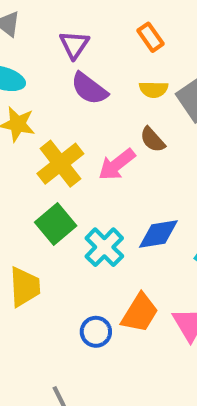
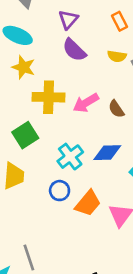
brown semicircle: (153, 140) -> (116, 109), moved
yellow cross: (60, 164) -> (49, 97), turned 32
green square: (56, 224) -> (25, 135), moved
blue circle: (96, 332) -> (60, 191), moved

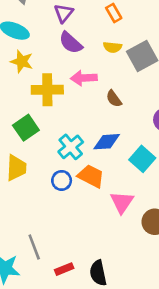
pink arrow: (86, 103) -> (84, 78), moved, turned 30
orange trapezoid: (88, 203) -> (91, 176), moved, turned -100

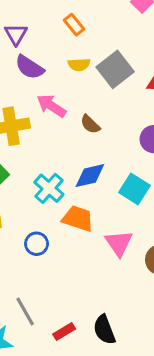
pink arrow: (84, 78) -> (51, 106), turned 45
blue circle: (62, 180) -> (37, 244), moved

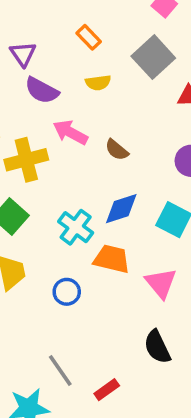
gray square: (115, 69) -> (153, 57), moved
black semicircle: (104, 330) -> (157, 347), moved

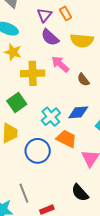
orange rectangle: (89, 37) -> (66, 13), moved
yellow semicircle: (98, 83) -> (82, 41), size x1.6
blue circle: (67, 292) -> (38, 151), size x1.6
black semicircle: (157, 347) -> (80, 193), turned -30

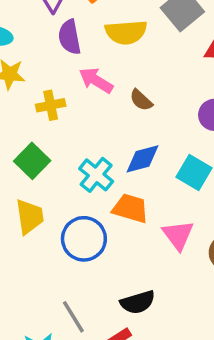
purple semicircle: (50, 37) -> (70, 37), turned 48
yellow cross: (33, 73) -> (51, 105), size x0.7
black semicircle: (80, 193) -> (138, 302), moved, turned -54

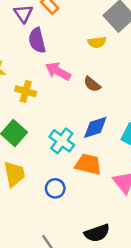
yellow semicircle: (126, 32) -> (97, 42), moved, size x0.6
yellow cross: (51, 105) -> (26, 91), turned 30
blue circle: (84, 239) -> (55, 188), size x0.6

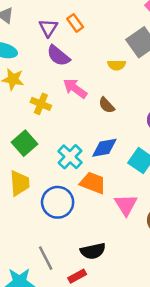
purple semicircle: (37, 40) -> (58, 56), turned -45
blue circle: (55, 188) -> (58, 202), size x1.6

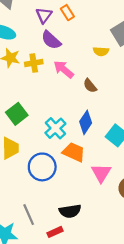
yellow cross: (41, 104) -> (34, 63), moved, turned -36
blue diamond: (104, 148) -> (86, 122), turned -50

